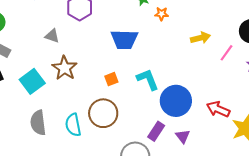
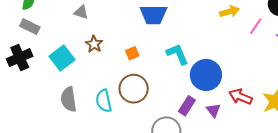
brown star: (64, 68) -> (94, 44), size x0.7
orange square: (111, 79) -> (132, 53), moved
red arrow: (218, 109) -> (240, 97), moved

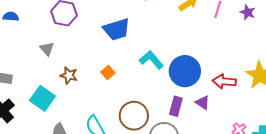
gray triangle: (81, 12) -> (47, 49), turned 49
brown circle: (134, 89) -> (134, 116), moved

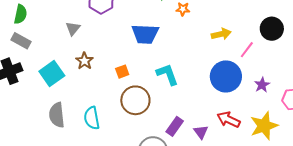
purple star: (248, 12) -> (262, 85), moved
blue circle: (185, 71) -> (226, 76), moved
brown circle: (134, 116) -> (135, 100), moved

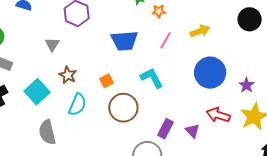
pink line: (247, 50) -> (165, 41), moved
purple star: (262, 85) -> (247, 85), moved
cyan semicircle: (92, 118) -> (77, 105), moved, turned -140

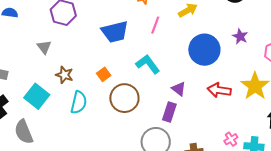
purple star: (247, 85) -> (240, 36), moved
purple triangle: (192, 131) -> (179, 89), moved
gray semicircle: (47, 132) -> (24, 132), moved

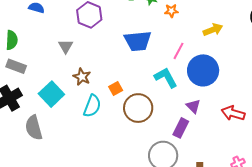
pink line: (155, 25) -> (178, 51), moved
blue circle: (204, 50) -> (203, 70), moved
orange square: (104, 74) -> (116, 88), moved

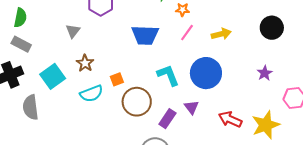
pink line: (178, 51) -> (187, 33), moved
cyan semicircle: (92, 106) -> (91, 94), turned 40
purple rectangle: (181, 128) -> (167, 119), moved

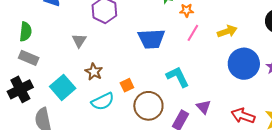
blue circle: (206, 73) -> (244, 64), moved

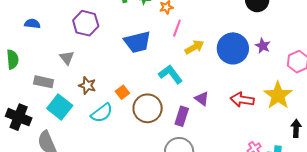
yellow arrow: (227, 31) -> (194, 47), moved
gray rectangle: (29, 58) -> (44, 82), moved
black cross: (20, 89) -> (19, 117), turned -30

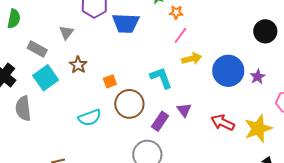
blue trapezoid: (137, 42) -> (126, 23), moved
cyan semicircle: (102, 113) -> (90, 118), moved

